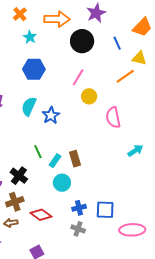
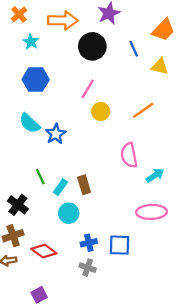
orange line: (125, 76) -> (143, 110), moved
cyan semicircle: (29, 106) -> (30, 123), turned -72
pink semicircle: (113, 117) -> (129, 155), moved
pink ellipse: (132, 230) -> (151, 212), moved

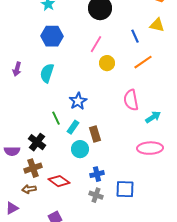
blue line: (134, 49) -> (135, 36), moved
cyan semicircle: (30, 123) -> (47, 73), turned 66
blue star: (56, 134) -> (78, 101), moved
brown rectangle: (84, 185) -> (95, 134), moved
blue square: (120, 245) -> (125, 189), moved

